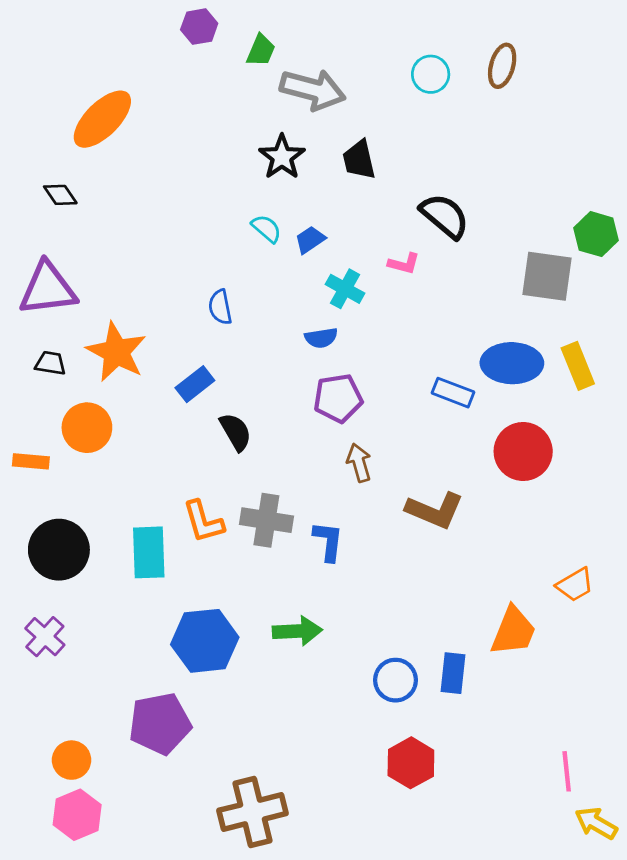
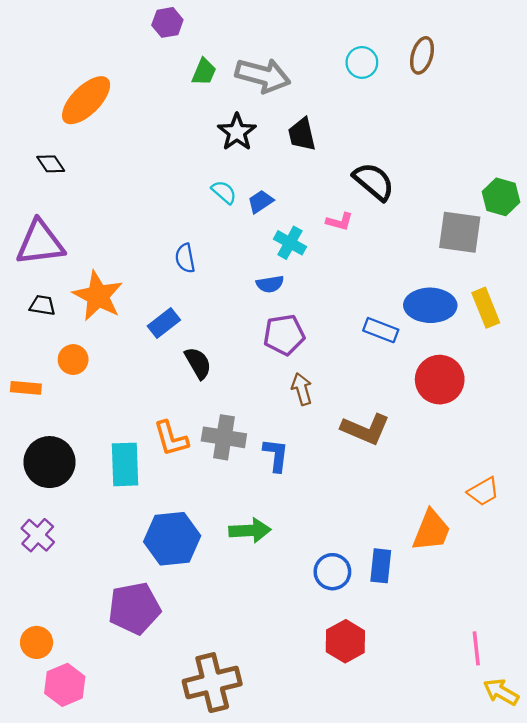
green trapezoid: (261, 50) -> (204, 72), moved
orange circle: (87, 428) -> (73, 360), size x0.7
orange circle: (72, 760) -> (37, 642), moved

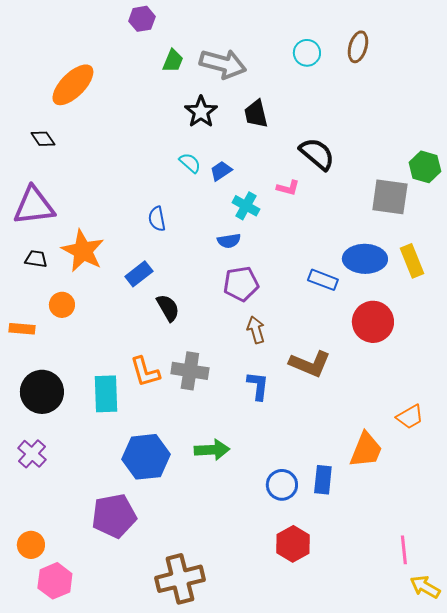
blue L-shape: (276, 455) -> (258, 386), moved

